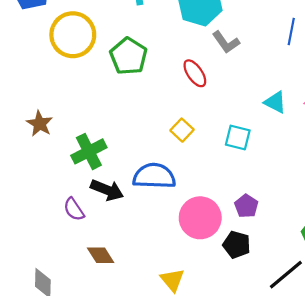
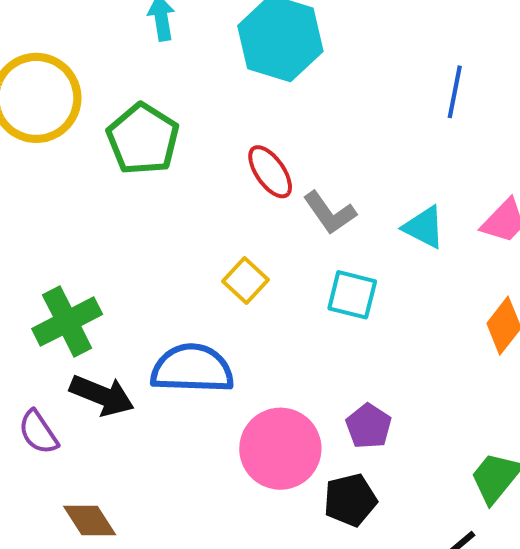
gray L-shape: (226, 42) -> (330, 213), moved
black pentagon: (237, 245) -> (350, 500), turned -30

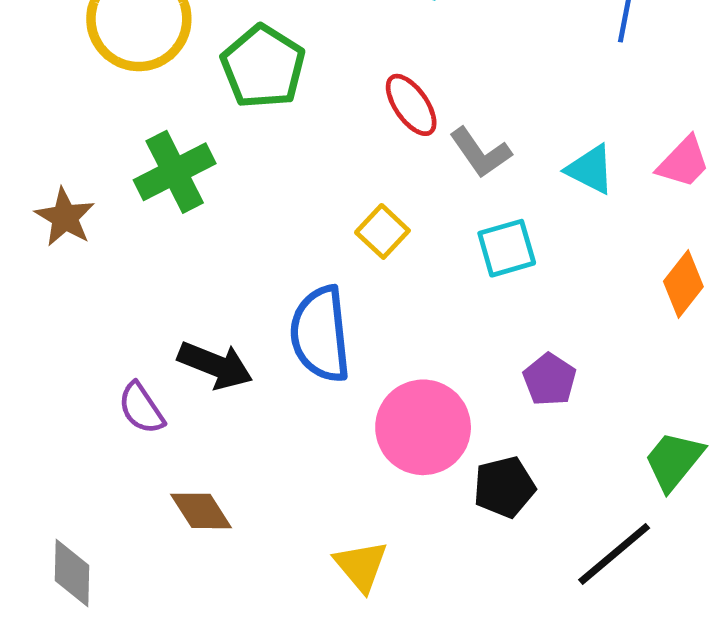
cyan square: (352, 295) -> (507, 248), turned -30
green cross: (67, 322) -> (175, 172), moved
blue semicircle: (192, 369) -> (320, 334), turned -98
purple pentagon: (369, 426) -> (550, 380), moved

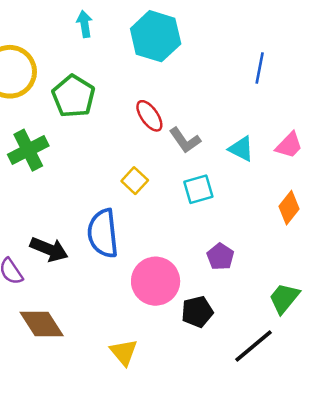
brown diamond: (201, 511) -> (42, 324), size x1.4

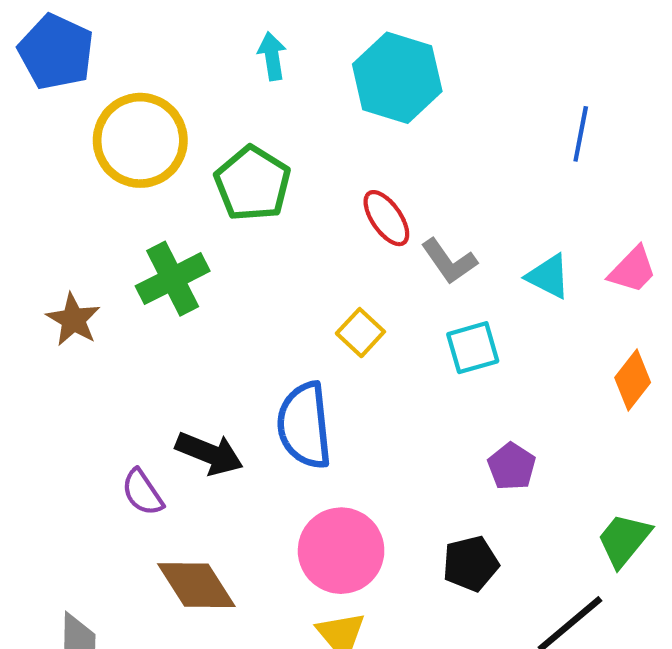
pink circle: (156, 281) -> (341, 551), moved

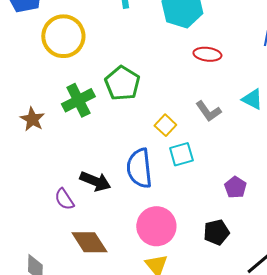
green pentagon: (253, 184) -> (122, 83), moved
red ellipse: (386, 218) -> (207, 54), moved, turned -48
gray L-shape: (449, 261) -> (208, 111), moved
cyan square: (473, 348) -> (181, 154), moved

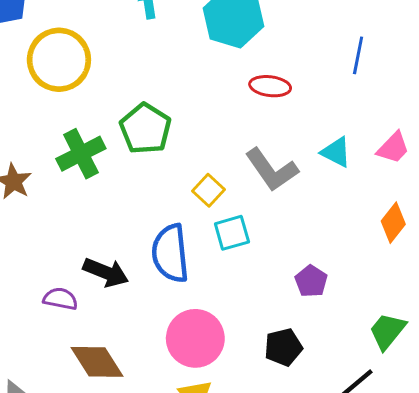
gray L-shape: (208, 111) -> (272, 170), size x1.4
purple semicircle: (64, 199) -> (60, 299), turned 135

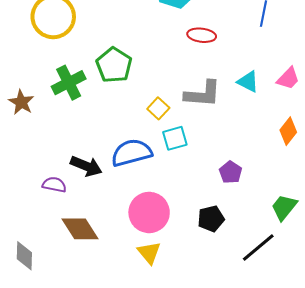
gray L-shape: (272, 170) -> (203, 94), turned -51
blue semicircle: (170, 253) -> (132, 153), turned 81

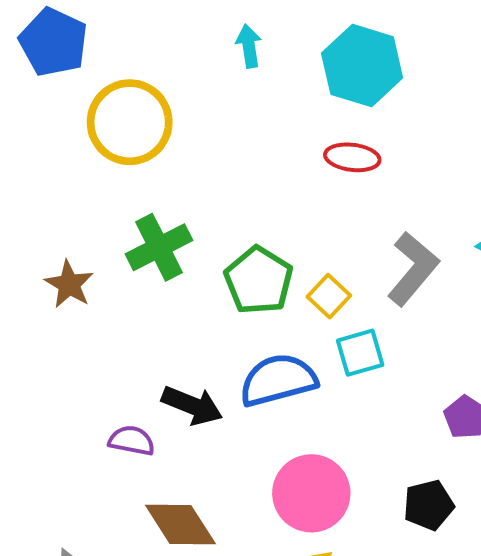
red ellipse: (202, 35) -> (352, 157), moved
green pentagon: (114, 65) -> (259, 280), moved
gray L-shape: (203, 94) -> (413, 269), turned -54

